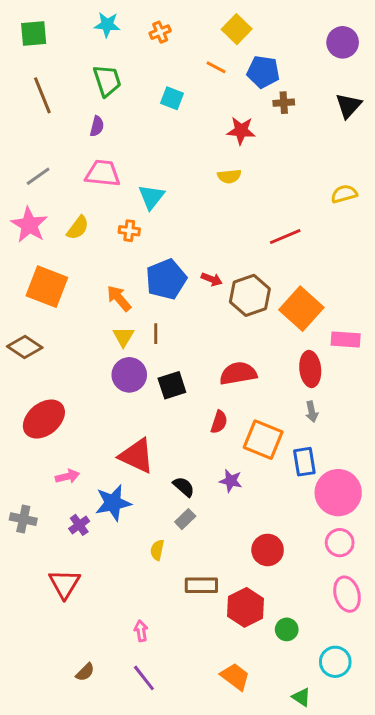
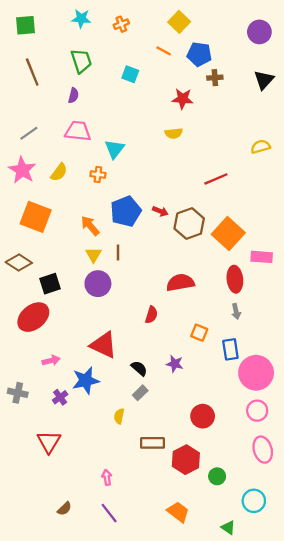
black square: (172, 385) -> (50, 284), moved
red semicircle: (219, 422) -> (151, 315), moved
orange square: (263, 440) -> (199, 333), size x0.6

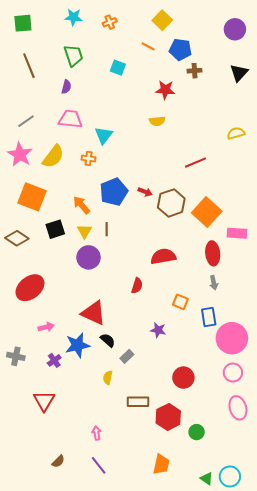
yellow semicircle: (59, 172) -> (53, 156), size x1.4
black square: (50, 284) -> (55, 229), moved
black semicircle: (139, 368) -> (108, 340), moved
cyan circle: (254, 501) -> (230, 476), moved
orange trapezoid: (178, 512) -> (161, 464), turned 65

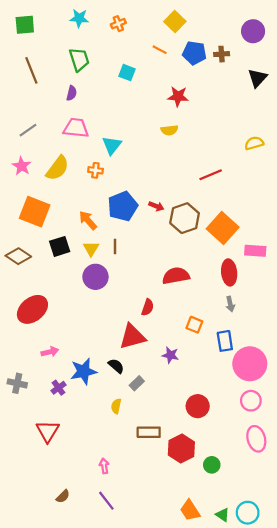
brown cross: (195, 71) -> (222, 54), moved
pink star: (20, 154) -> (22, 166), size x0.7
red triangle: (94, 313) -> (132, 337), moved, turned -40
orange trapezoid: (161, 464) -> (190, 510), moved, turned 135

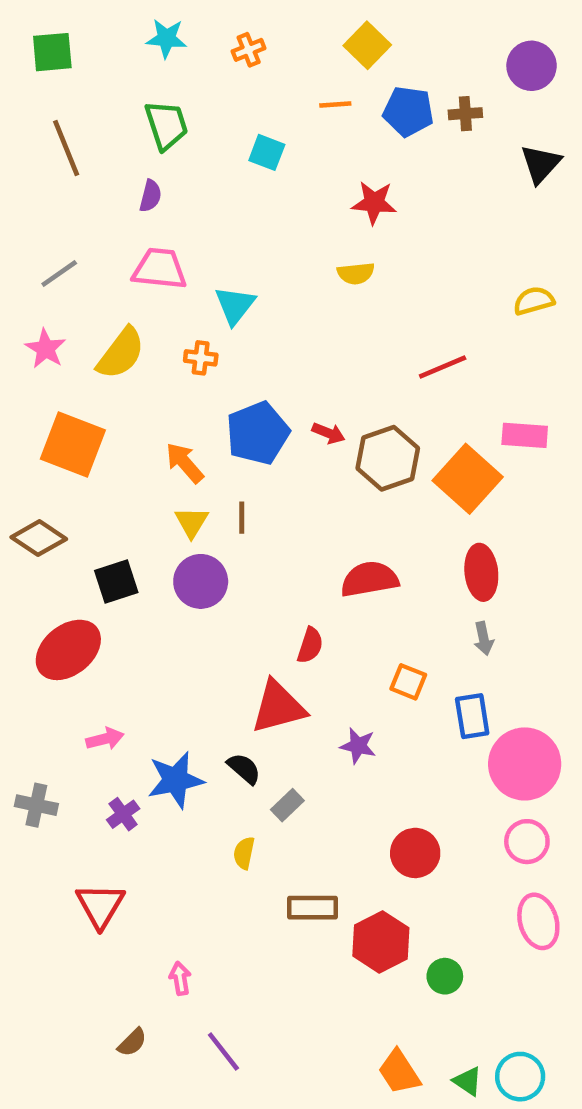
orange line: (160, 50) -> (335, 105), turned -32
black square: (60, 246) -> (116, 581), moved
pink rectangle: (255, 251) -> (525, 435), moved
pink arrow: (104, 466) -> (180, 978), moved

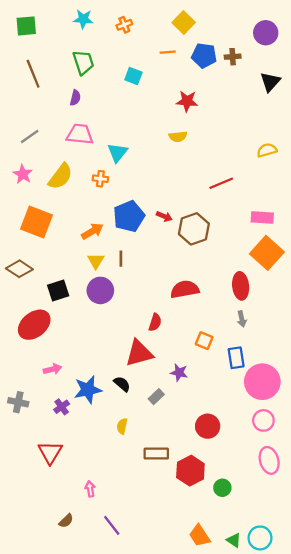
orange arrow: (185, 463) -> (92, 231), turned 100
orange square: (468, 479) -> (267, 253), moved
gray rectangle: (287, 805) -> (156, 397), moved

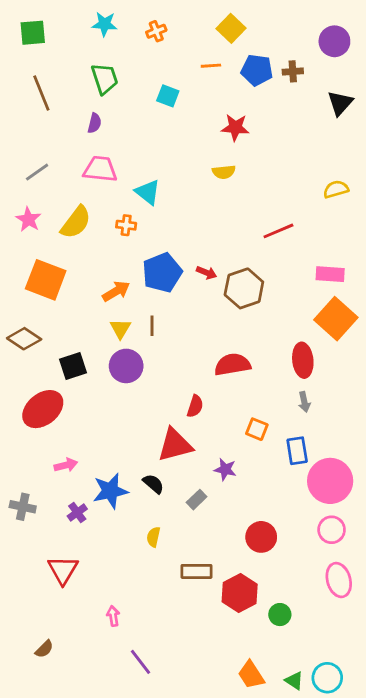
cyan triangle: (117, 152) -> (148, 192), turned -30
brown semicircle: (66, 521) -> (44, 649), moved

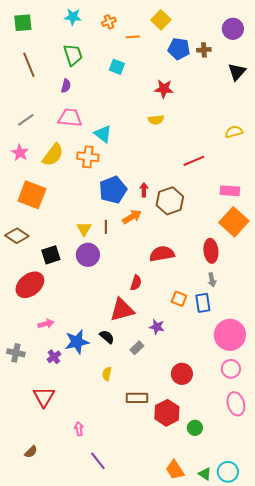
orange line: (211, 66) -> (133, 37), moved
orange cross: (126, 225) -> (88, 157), size x1.5
red arrow: (207, 273) -> (144, 190), turned -112
orange arrow: (116, 291) -> (132, 217), moved
blue rectangle: (297, 451) -> (203, 303), moved

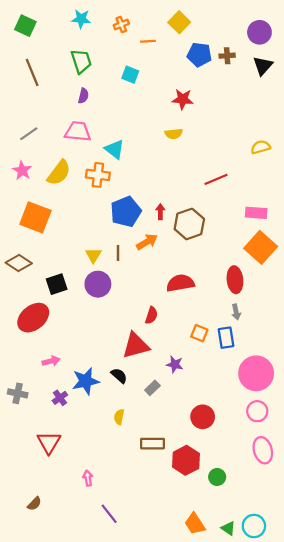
green square: (23, 23) -> (25, 26), turned 30
black triangle: (237, 72) -> (263, 66), moved
purple semicircle: (66, 86) -> (83, 96), moved

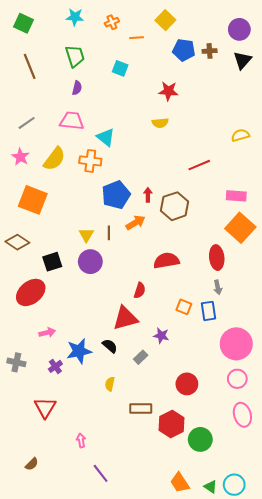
green circle: (217, 477) -> (200, 439), size x1.5

